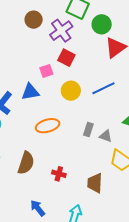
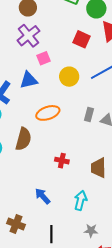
purple cross: (61, 31) -> (28, 36), moved
red square: (66, 58) -> (81, 39), moved
brown semicircle: (26, 163) -> (23, 139), moved

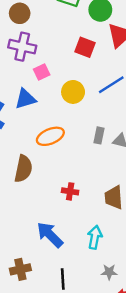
purple cross: (28, 36) -> (22, 47), turned -35
blue arrow: (43, 196) -> (50, 235), size x1.4
brown cross: (16, 224) -> (20, 269), turned -30

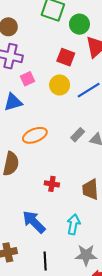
yellow circle: (73, 92) -> (60, 85), moved
gray rectangle: (99, 135) -> (78, 135), turned 32
gray star: (109, 272) -> (86, 255), size x1.5

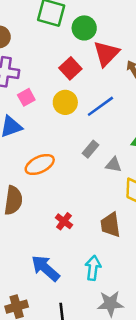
red square: (66, 57) -> (70, 68), turned 30
gray rectangle: (78, 135) -> (91, 149), moved
red cross: (52, 184) -> (64, 221), turned 32

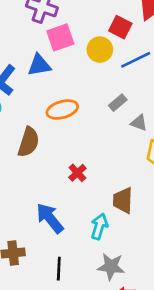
red square: (70, 68) -> (120, 27), moved, turned -30
pink square: (26, 97) -> (60, 37), size x1.5
brown trapezoid: (110, 225) -> (123, 200), moved

